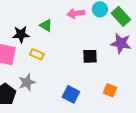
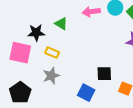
black square: (90, 56) -> (104, 74), moved
gray star: (27, 82) -> (51, 76), moved

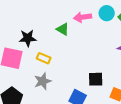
green triangle: (61, 24) -> (63, 29), moved

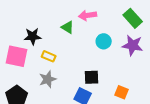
cyan circle: (107, 13) -> (104, 41), moved
black square: (96, 79) -> (92, 77), moved

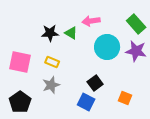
black star: (33, 36) -> (50, 33), moved
cyan circle: (104, 41) -> (107, 47), size x1.6
black square: (92, 77) -> (95, 83), turned -35

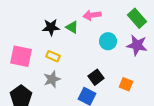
cyan circle: (107, 47) -> (108, 41), size x0.7
orange square: (125, 98) -> (126, 84), moved

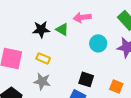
black square: (96, 77) -> (86, 79), turned -35
gray star: (52, 79) -> (42, 81), turned 30

